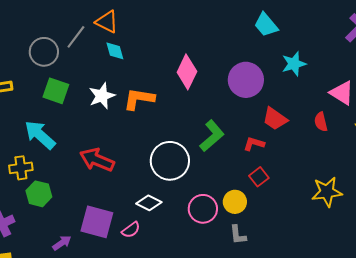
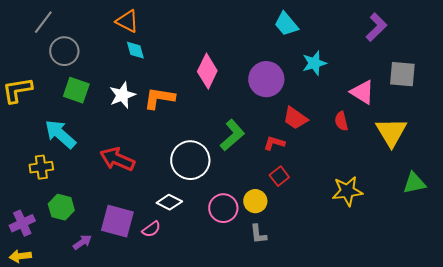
gray line: (76, 37) -> (43, 22), moved
green hexagon: (39, 194) -> (61, 207), moved

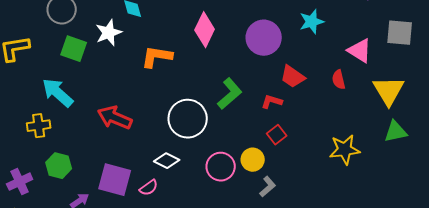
white star: (122, 95) -> (109, 33), moved
green triangle: (414, 183) -> (396, 132), moved
gray L-shape: (258, 234) -> (268, 187), moved, turned -125

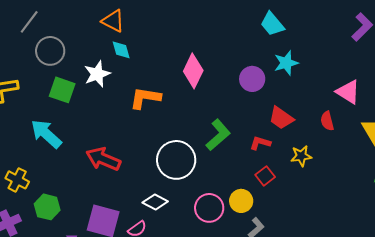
cyan star: (312, 22) -> (286, 63), moved
purple circle: (264, 38) -> (252, 79), size x0.7
yellow cross: (39, 126) -> (17, 180), moved, turned 35
yellow star: (345, 150) -> (301, 156), moved, size x0.7

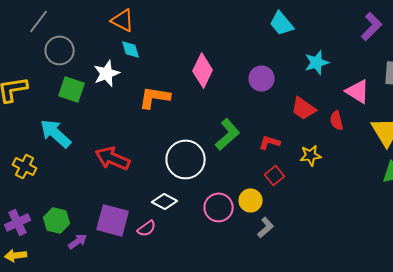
cyan star: (286, 63) -> (317, 62), moved
red trapezoid: (281, 118) -> (304, 108), moved
yellow cross: (17, 180) -> (25, 166), moved
green hexagon: (47, 207) -> (57, 220), moved

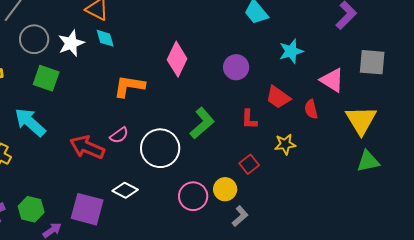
white star: (107, 73) -> (71, 43), moved
red L-shape: (270, 142) -> (249, 119), moved, turned -105
white diamond: (165, 201) -> (125, 190), moved
pink semicircle: (147, 228) -> (119, 135), moved

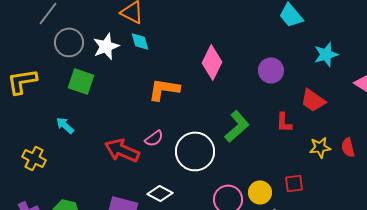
red semicircle: (311, 109) -> (348, 147), moved
cyan arrow: (30, 122) -> (65, 125), size x0.6
red square: (249, 164) -> (294, 183), moved, turned 30

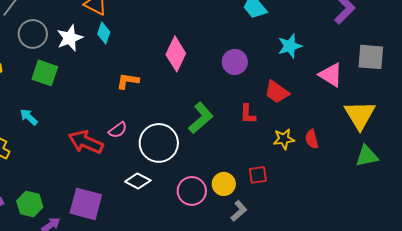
cyan diamond: (140, 41) -> (104, 33), turned 35
orange L-shape: (164, 89) -> (128, 81), size x0.7
white diamond: (160, 193) -> (138, 181), moved

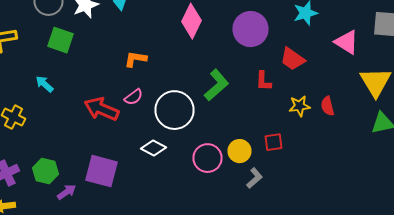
purple circle: (235, 62) -> (250, 29), size x1.4
orange L-shape: (128, 81) -> (136, 59), moved

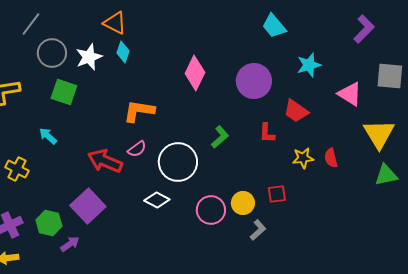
orange L-shape: (136, 59) -> (139, 111), size x1.4
green L-shape: (216, 85) -> (220, 137), size x0.7
purple square: (102, 171) -> (88, 206), moved, turned 32

